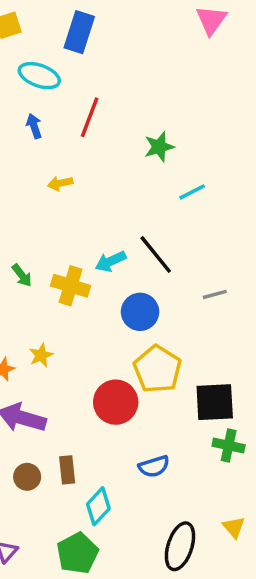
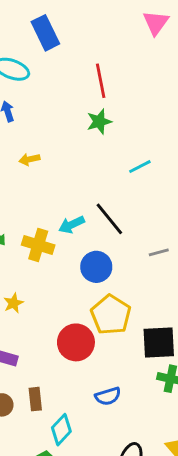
blue rectangle: (79, 32) -> (45, 33), turned -44
red line: (90, 117) -> (101, 81), moved, turned -32
green star: (159, 147) -> (99, 122), moved

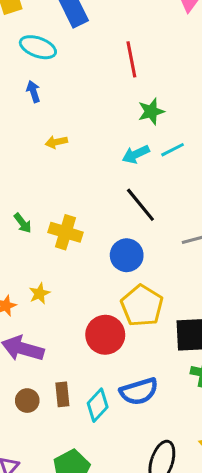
green star: (99, 122) -> (151, 111), moved
cyan arrow: (72, 225) -> (136, 154), moved
blue semicircle: (108, 396) -> (139, 391), size x1.4
cyan diamond: (61, 430) -> (98, 405), moved

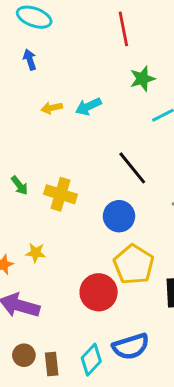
cyan arrow: (136, 154) -> (88, 106), moved
yellow star: (39, 293) -> (36, 253), turned 30
brown rectangle: (62, 394) -> (52, 364), moved

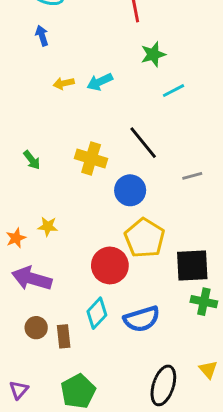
yellow cross: (60, 194) -> (91, 158), moved
cyan diamond: (91, 360) -> (97, 313), moved

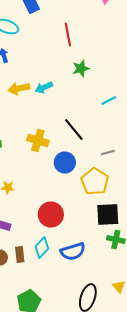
yellow arrow: (64, 83) -> (19, 88), size x1.5
cyan line: (173, 91) -> (109, 100), moved
yellow pentagon: (145, 238) -> (95, 182), moved
brown rectangle: (64, 336) -> (20, 254), moved

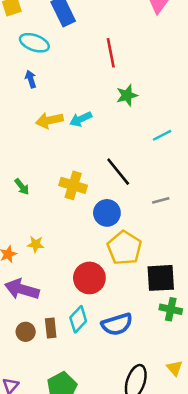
yellow pentagon: (95, 182) -> (124, 248), moved

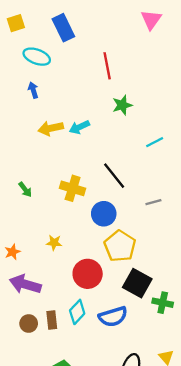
yellow star: (36, 244) -> (54, 243), moved
black square: (161, 278) -> (137, 283), moved, turned 32

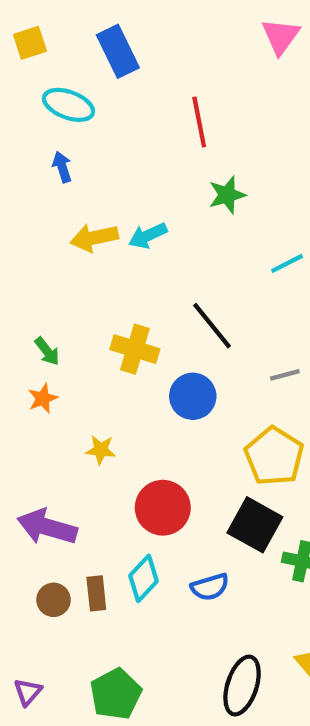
yellow pentagon: (120, 246) -> (274, 456), moved
orange star: (12, 252) -> (43, 398), moved
blue semicircle: (113, 317) -> (210, 587), size x0.7

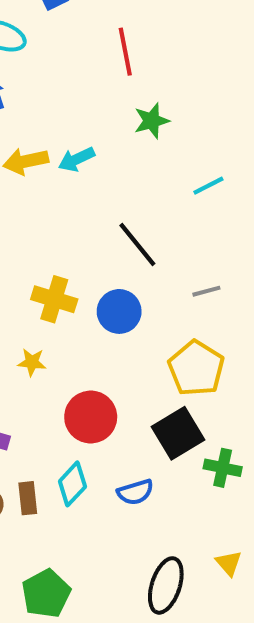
yellow cross: (135, 349) -> (54, 299), moved
black square: (255, 525) -> (178, 433), turned 30

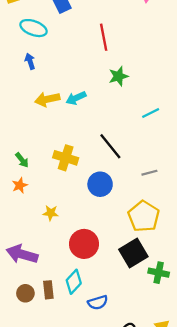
yellow cross: (54, 299) -> (66, 158), moved
blue semicircle: (135, 492) -> (98, 302), moved

